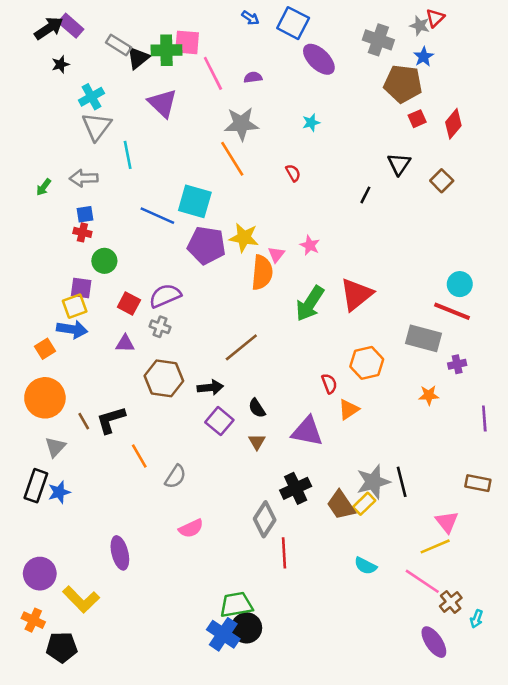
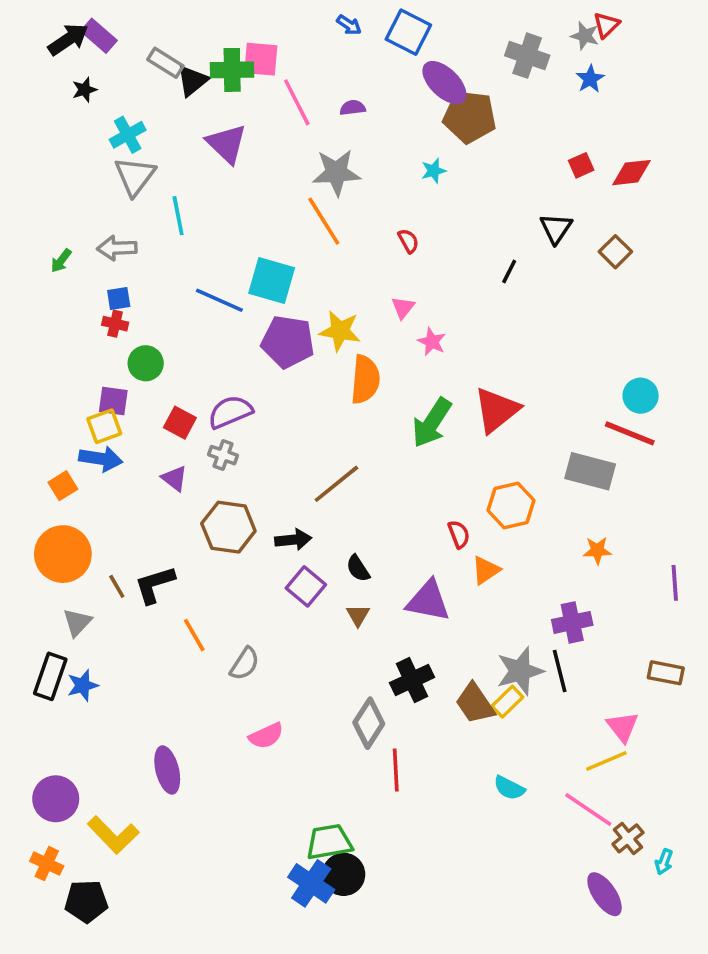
brown pentagon: (403, 84) -> (470, 117), moved
red diamond: (453, 124) -> (632, 173), turned 44
pink triangle: (276, 254) -> (403, 307), moved
purple triangle: (125, 344) -> (174, 478), turned 36
purple cross: (457, 364) -> (572, 622), moved, size x1.5

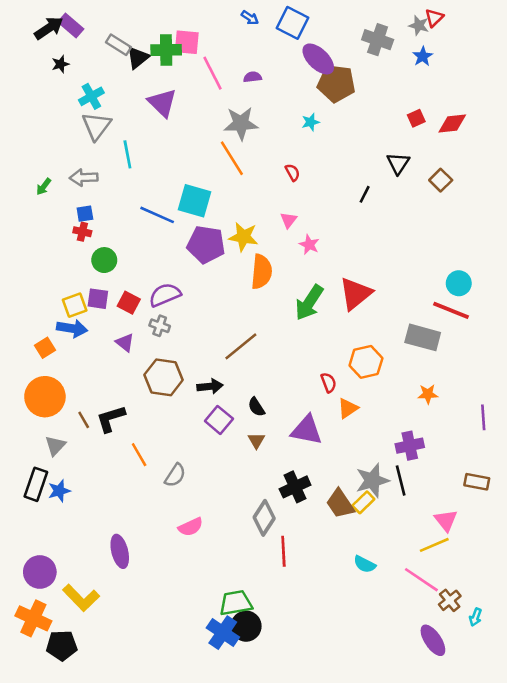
purple square: (113, 401) -> (98, 299), moved
orange cross: (47, 864) -> (33, 618), size x1.5

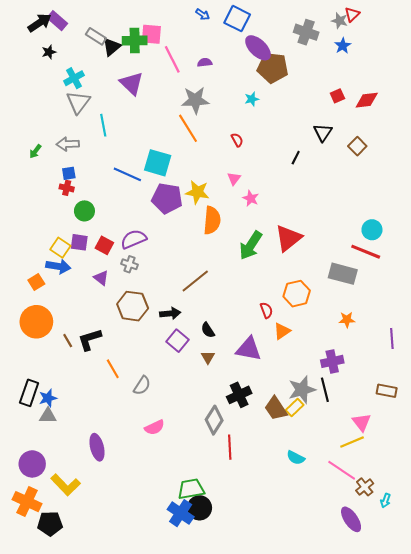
yellow square: (75, 305) -> (60, 248), turned -36
gray triangle: (55, 446) -> (48, 416), moved, turned 48

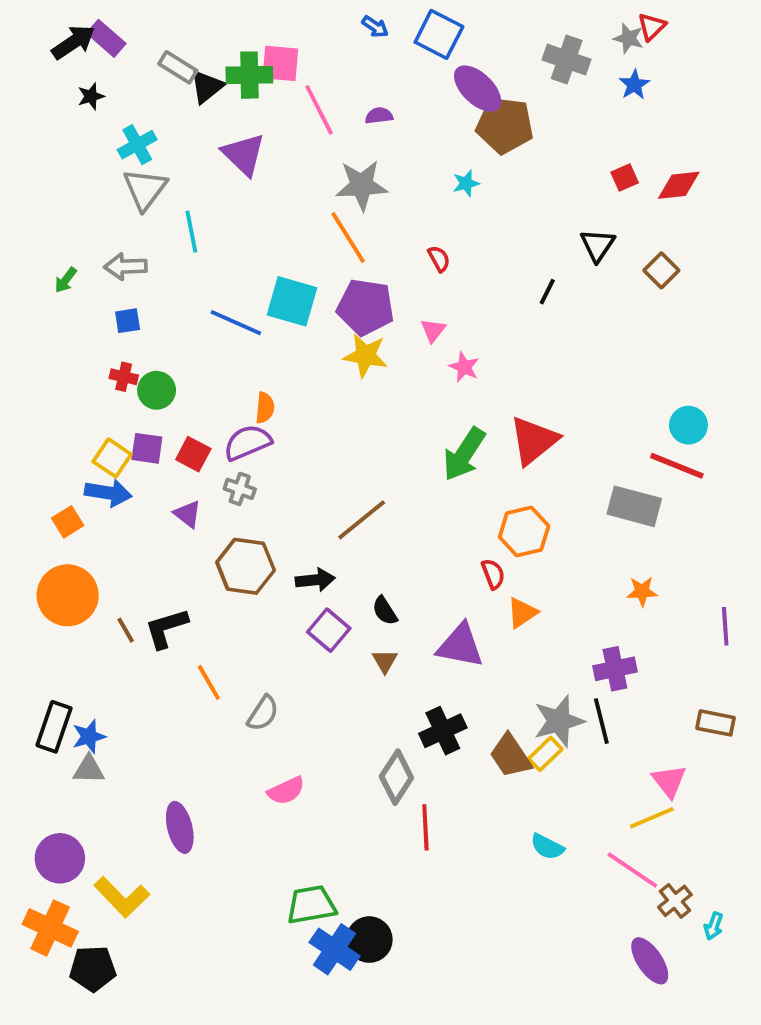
red cross: (67, 188) -> (124, 377), moved
purple pentagon: (167, 198) -> (365, 307), moved
orange semicircle: (212, 220) -> (265, 408), moved, size x0.6
orange hexagon: (297, 294) -> (524, 531), moved
green trapezoid: (191, 489) -> (311, 905), moved

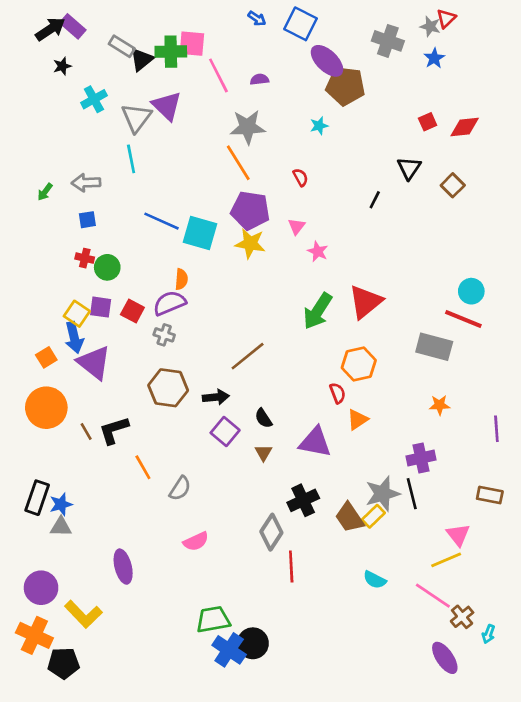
gray triangle: (145, 189) -> (136, 118), moved
cyan square: (292, 301) -> (200, 233), moved
blue arrow: (108, 493) -> (74, 338), turned 68
purple triangle: (188, 514) -> (94, 363), moved, size x1.8

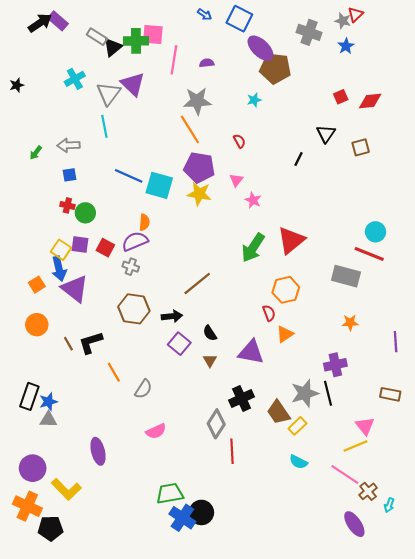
black star: (62, 66) -> (17, 85), moved
pink line: (218, 75) -> (174, 60), turned 36
brown square: (453, 185) -> (361, 147), turned 30
orange circle: (46, 408) -> (37, 325), size x0.7
yellow rectangle: (373, 516) -> (297, 426), moved

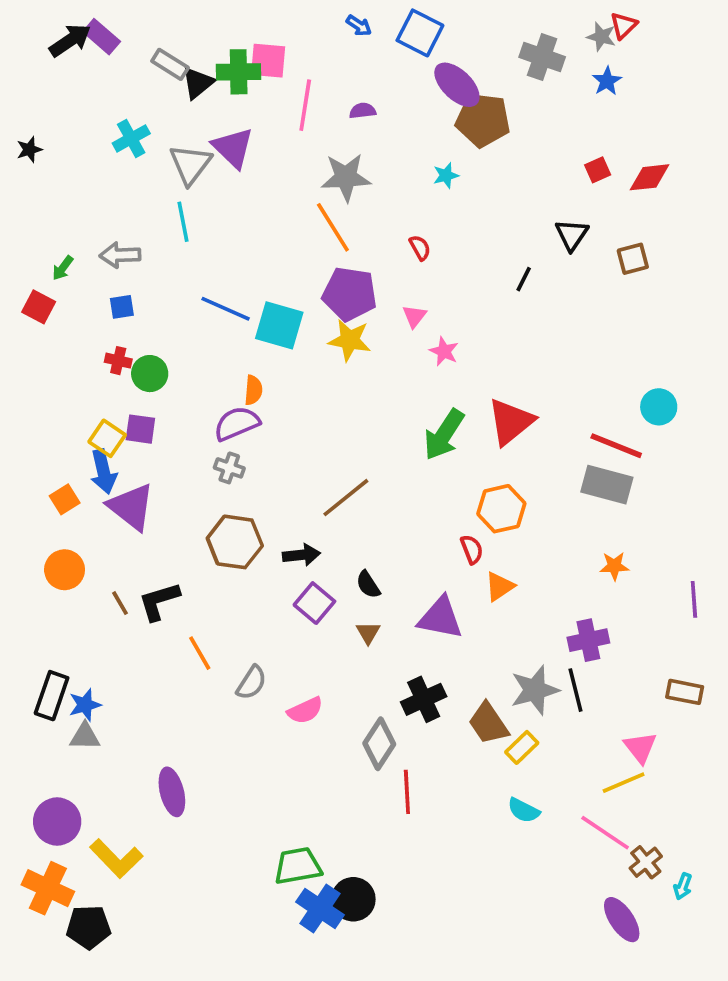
red square: (105, 248) -> (39, 307), moved
red line: (369, 254) -> (616, 446), moved
pink semicircle: (156, 431) -> (305, 710), moved

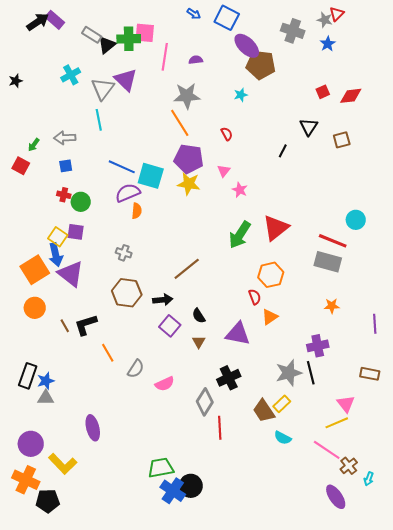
purple semicircle: (237, 424) -> (128, 193), moved
orange square: (65, 499) -> (35, 270), size x1.8
brown trapezoid: (488, 723) -> (264, 411), moved

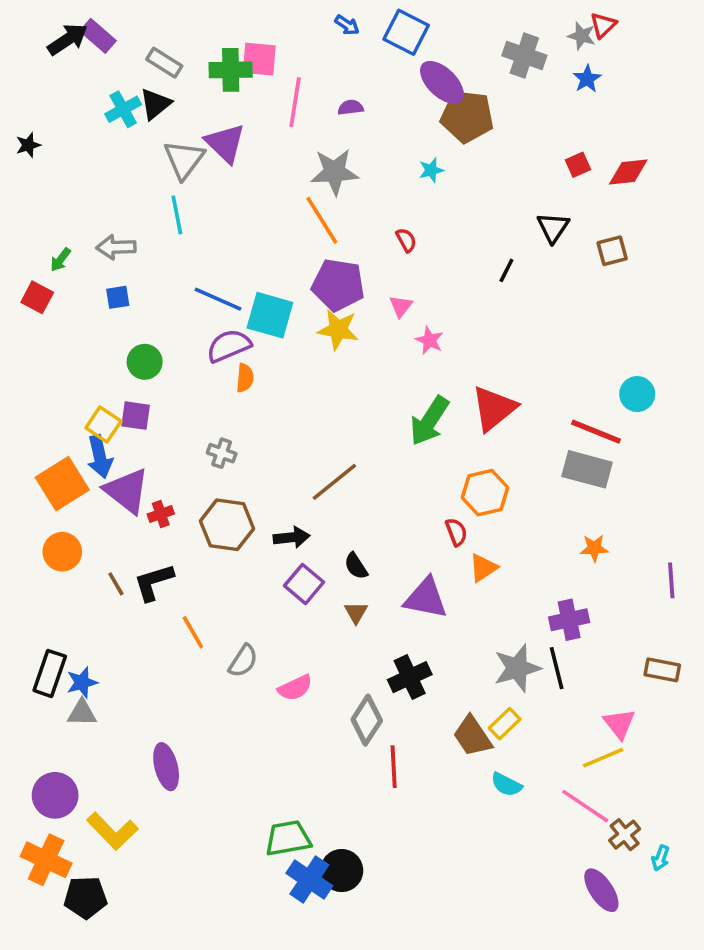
black triangle: (107, 45) -> (155, 104), moved
cyan cross: (71, 75) -> (123, 109), moved
red cross: (64, 195) -> (161, 514), moved, turned -32

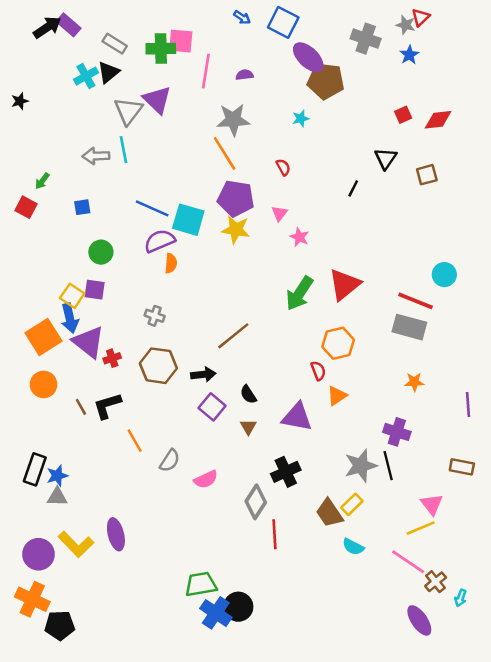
gray arrow: (116, 247) -> (96, 156), moved
purple cross: (569, 620) -> (397, 432), turned 30
yellow L-shape: (112, 831) -> (76, 544), moved

